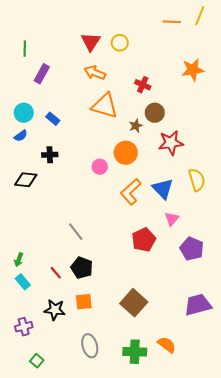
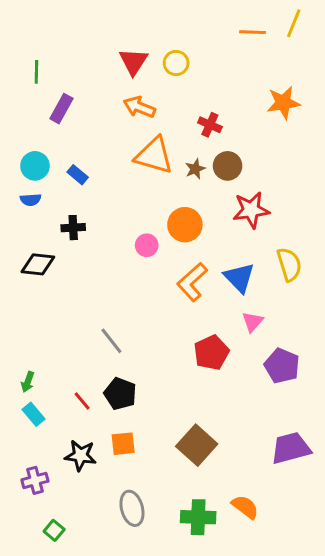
brown star: (136, 126) -> (195, 169), moved
blue semicircle: (21, 136) -> (31, 200), turned 32

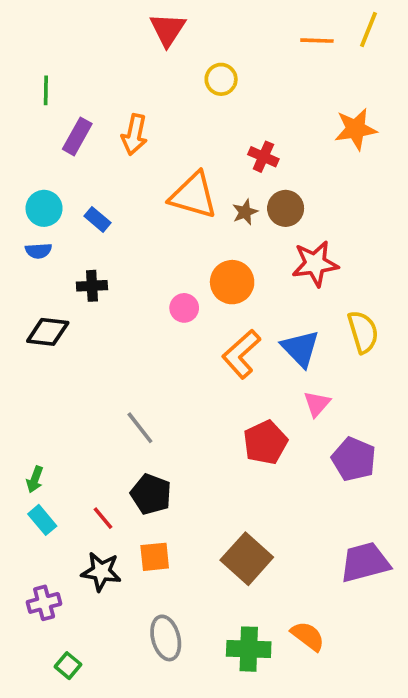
red triangle: (133, 62) -> (168, 30), moved
orange arrow: (139, 107) -> (134, 135), moved, turned -100
red line: (82, 401) -> (103, 518), moved

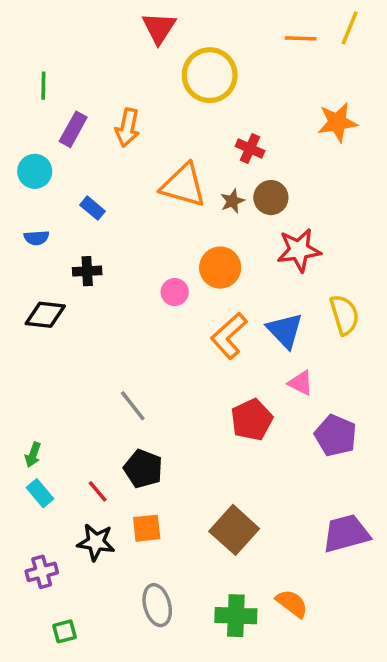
yellow circle: (221, 79) -> (210, 75), size x1.8
cyan circle: (44, 208) -> (35, 171), moved
pink triangle: (317, 404) -> (301, 383), turned -44
green square: (68, 666) -> (64, 631), turned 35

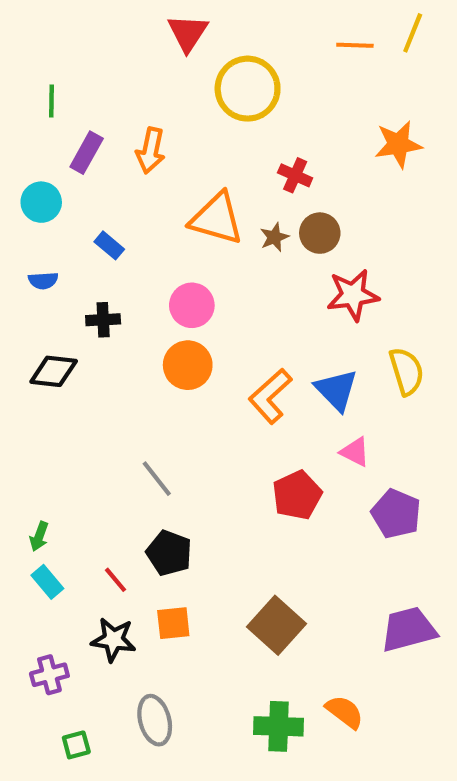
orange circle: (220, 268) -> (188, 365), moved
pink circle: (175, 292) -> (192, 305), moved, size x1.4
gray ellipse: (157, 605) -> (155, 720), moved

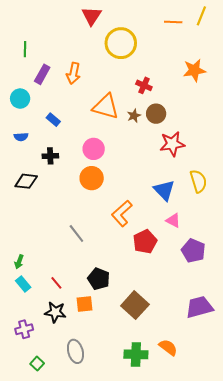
orange L-shape: (270, 396) -> (122, 213), moved
black pentagon: (169, 553) -> (99, 279), moved
green square: (76, 745) -> (37, 364), turned -32

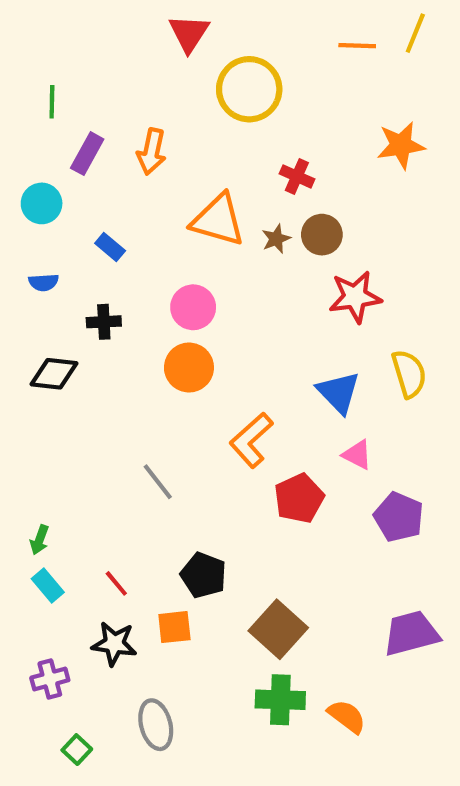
green cross: (136, 354) -> (280, 700), moved

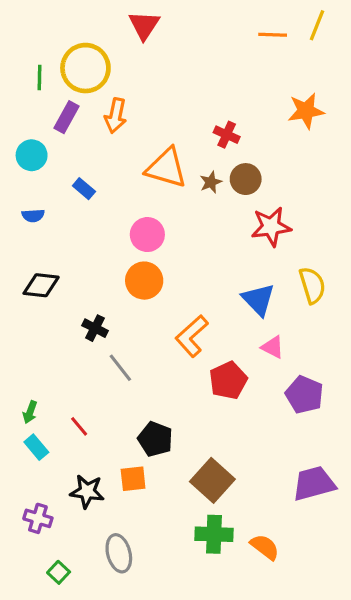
yellow circle: (249, 89) -> (85, 68), moved
black cross: (104, 322) -> (95, 328), moved, turned 30
red line: (116, 583) -> (79, 426), moved
purple cross: (50, 679) -> (38, 518), turned 32

